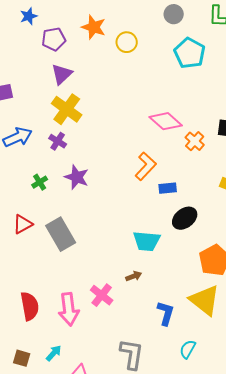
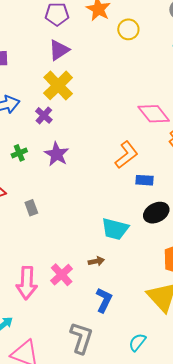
gray rectangle: (61, 234) -> (31, 208), size x0.5
blue L-shape: (166, 313) -> (104, 300), moved

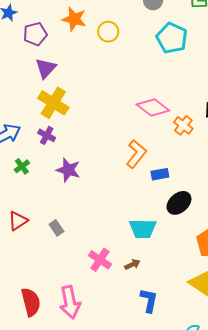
green cross: (19, 153) -> (22, 166), moved
pink cross: (62, 275) -> (100, 260), moved

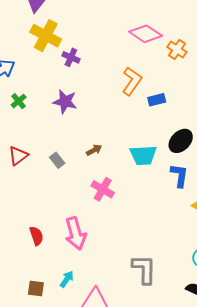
purple cross: (47, 135) -> (71, 57), moved
black ellipse: (179, 203) -> (181, 141), moved
brown arrow: (132, 264) -> (94, 150), moved
blue L-shape: (149, 300) -> (179, 175), moved
red semicircle: (31, 302) -> (36, 236), size x0.7

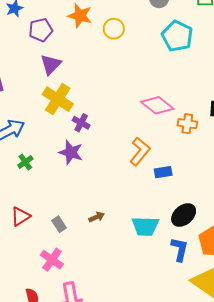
orange cross: (177, 50) -> (187, 124), turned -30
purple star: (65, 102) -> (71, 152), moved
pink cross: (103, 189) -> (52, 260), moved

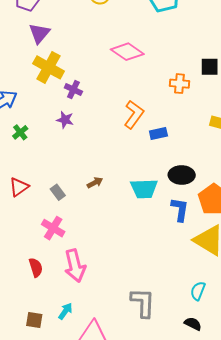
pink diamond: (157, 105) -> (127, 52), moved
purple star: (71, 152) -> (65, 120), size x0.7
black ellipse: (184, 215) -> (182, 175), turned 45

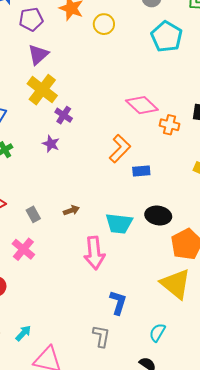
pink diamond: (127, 52) -> (142, 105), moved
blue L-shape: (180, 209) -> (118, 303), moved
pink arrow: (75, 266) -> (94, 253), moved
gray L-shape: (143, 303) -> (101, 336), size x0.7

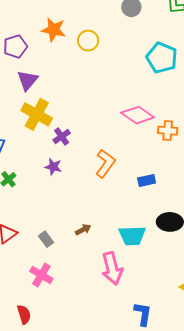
cyan pentagon: (167, 37) -> (162, 58), moved
purple cross: (64, 115) -> (62, 137), turned 30
orange L-shape: (120, 149) -> (105, 163), moved

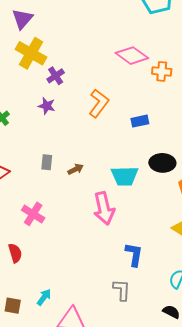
gray rectangle: (46, 239) -> (47, 162), moved, turned 42

